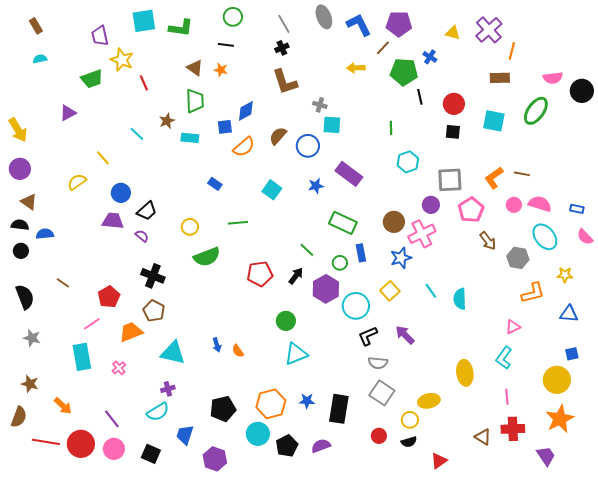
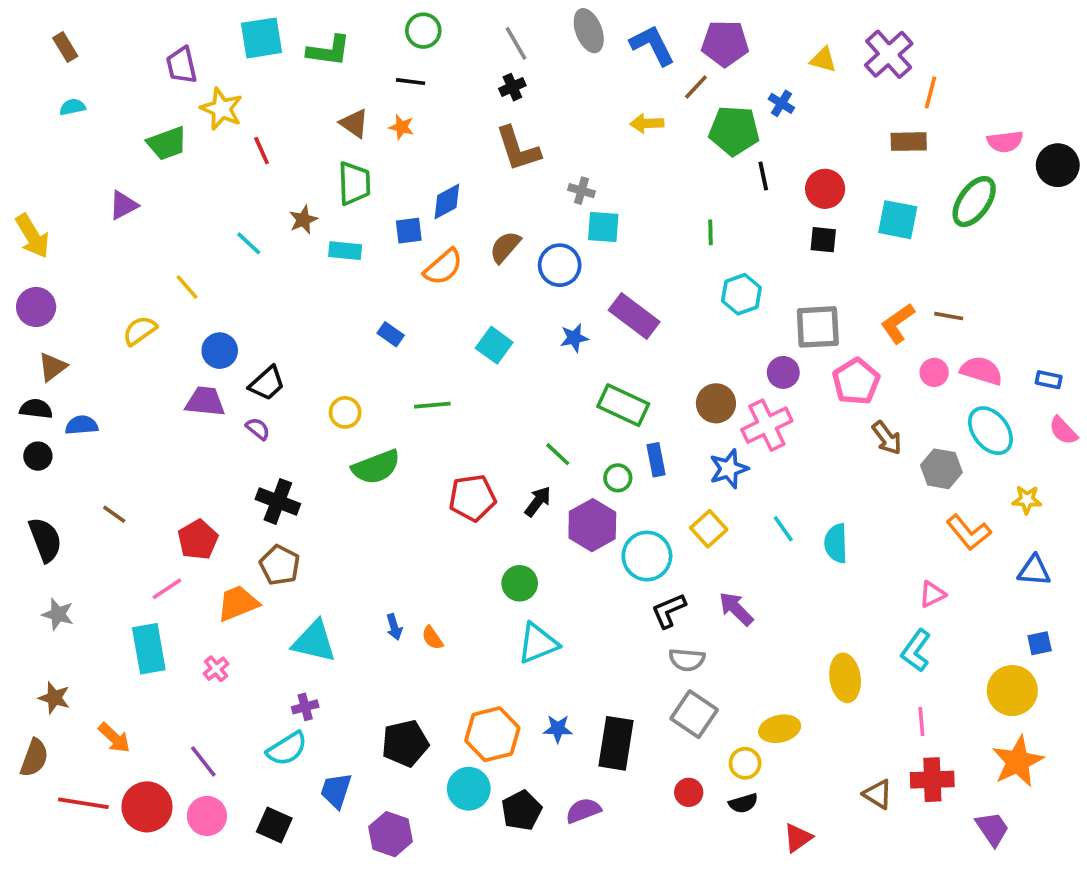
brown triangle: (29, 202) -> (52, 367), turned 48
orange L-shape: (533, 293) -> (969, 532), turned 65

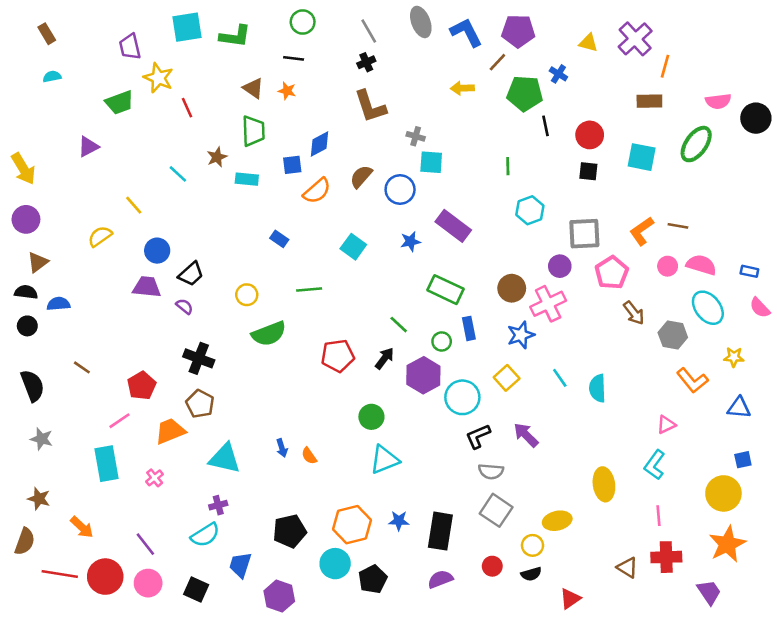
purple semicircle: (583, 811) -> (440, 579), moved

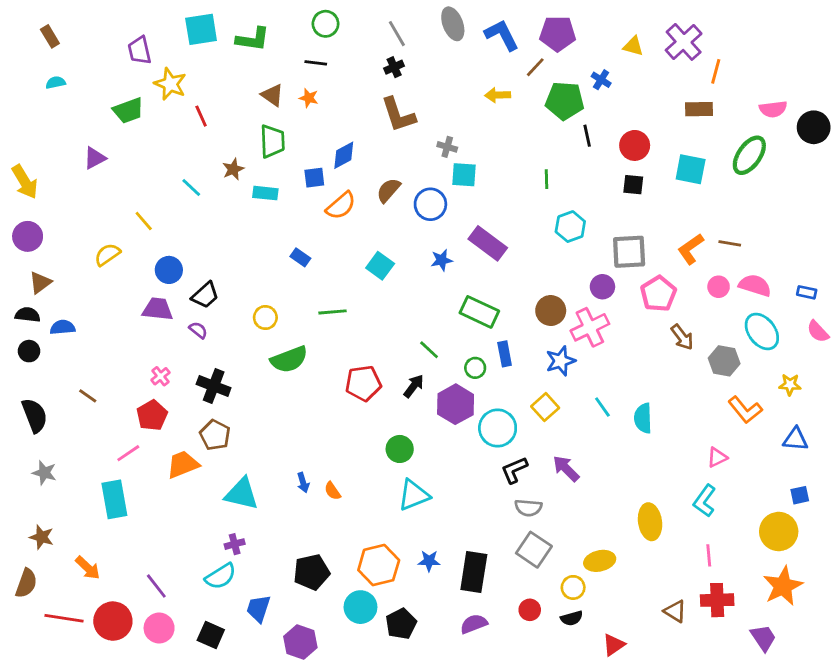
pink cross: (155, 478) -> (160, 376), moved

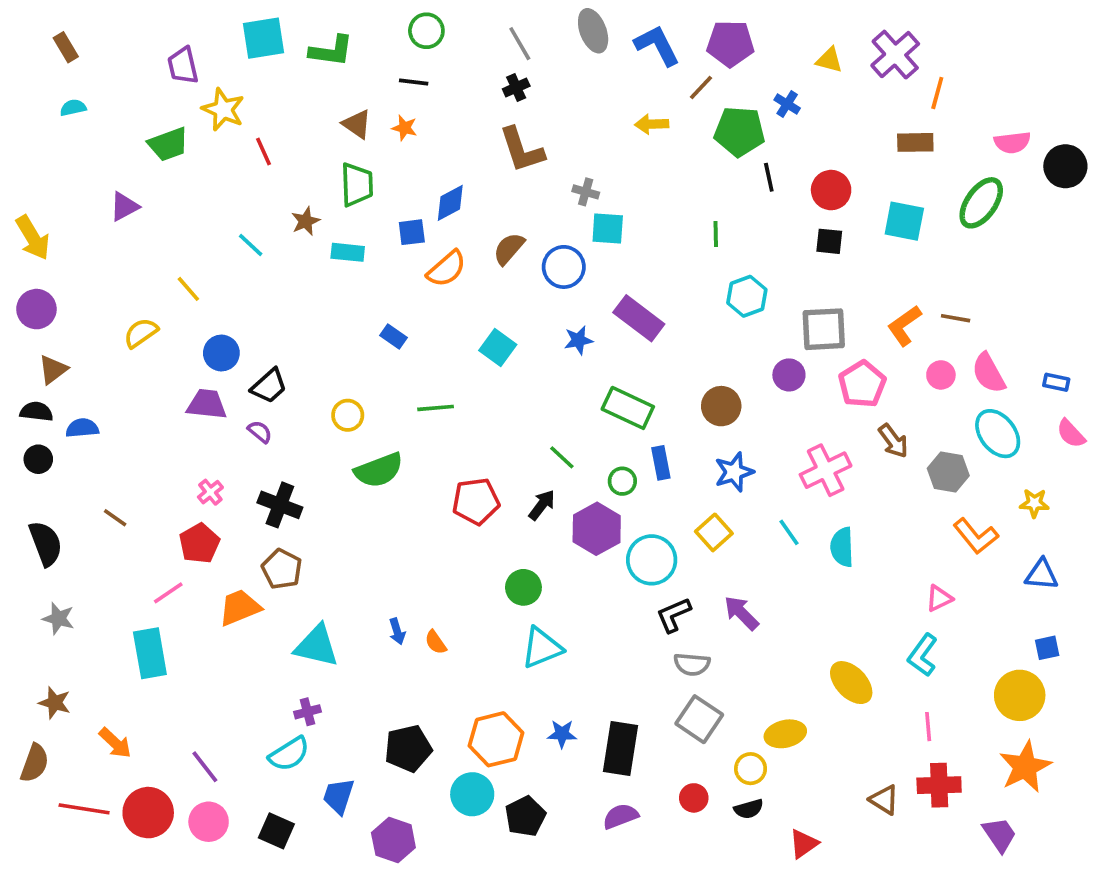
pink semicircle: (755, 285) -> (989, 373), turned -136
pink cross: (590, 327) -> (826, 470), moved
yellow ellipse: (650, 522) -> (851, 683), turned -36

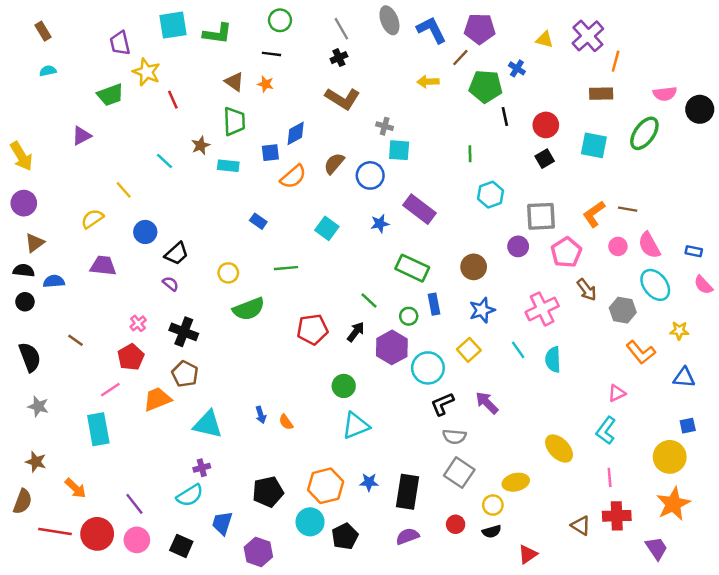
brown L-shape: (522, 150) -> (343, 98), turned -40
black square: (829, 241) -> (545, 159), turned -36
purple trapezoid: (207, 404) -> (103, 266), moved

